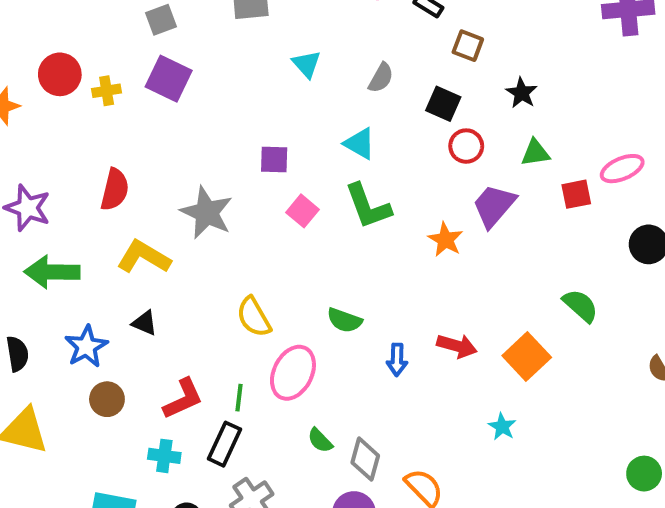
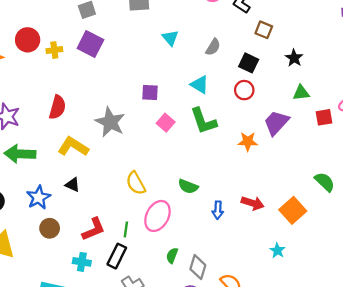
red circle: (466, 146) -> (244, 90), moved
orange star: (445, 240) -> (248, 142), turned -30
green semicircle: (320, 440) -> (172, 256), turned 63

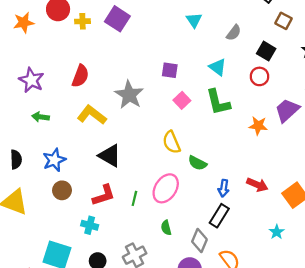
green arrow: (20, 154) -> (40, 117), size x0.6
yellow semicircle: (136, 183) -> (171, 142), moved
black triangle: (73, 185) -> (110, 156), moved, size x1.6
black rectangle: (117, 256) -> (219, 216), moved
green semicircle: (172, 256) -> (166, 228), moved, turned -40

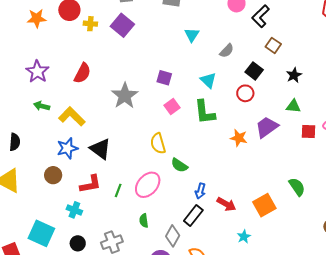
yellow L-shape: (92, 115) -> (72, 116), moved
blue star: (54, 160) -> (67, 148), moved
red arrow: (257, 185) -> (226, 204), moved

